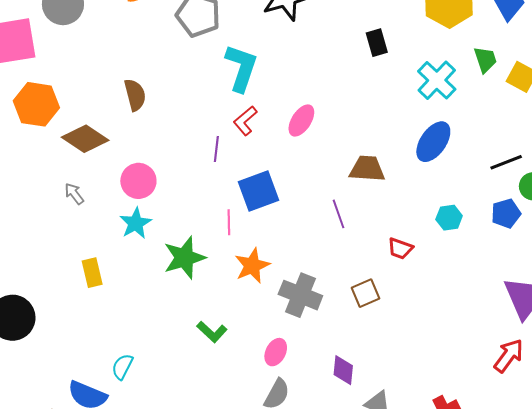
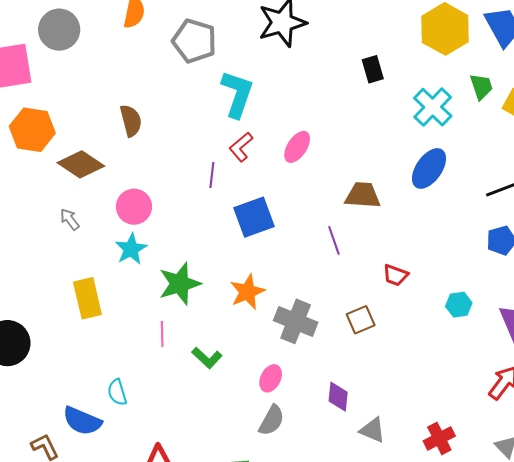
cyan hexagon: (449, 218) -> (459, 305), moved
pink line: (229, 222) -> (162, 334), moved
yellow rectangle: (92, 273) -> (87, 298), size x1.4
cyan semicircle: (122, 367) -> (117, 392), turned -44

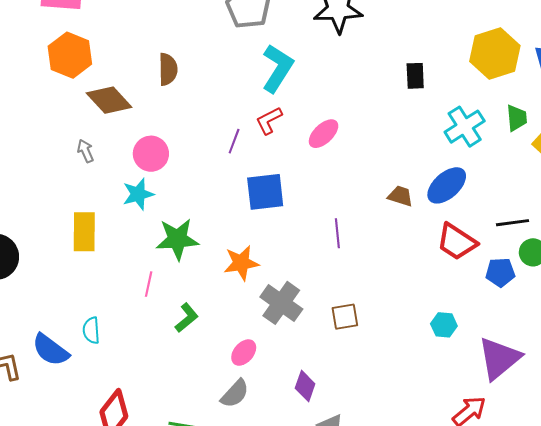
brown trapezoid: (363, 195) -> (400, 196), moved, size x0.7
red trapezoid: (396, 275) -> (457, 242), moved, size x1.6
green L-shape: (207, 358) -> (187, 318), turned -96

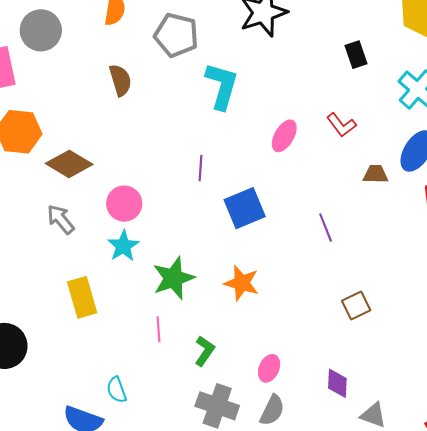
brown semicircle: (168, 69) -> (120, 80), moved
red L-shape: (269, 121) -> (341, 125), moved, turned -84
gray arrow: (85, 151) -> (61, 219), size x1.4
orange star: (241, 263) -> (242, 283), turned -30
gray cross: (281, 303) -> (217, 406), moved

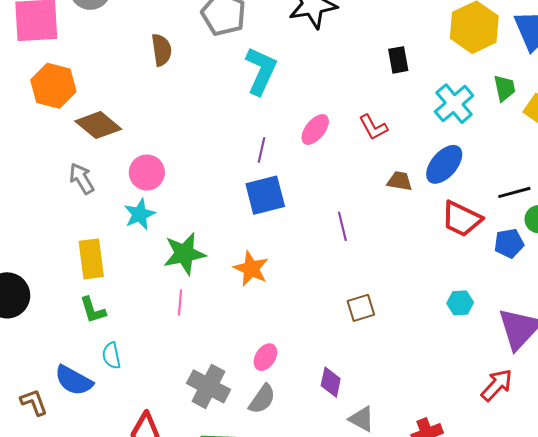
purple line: (201, 168) -> (262, 150), moved
pink line: (159, 329) -> (180, 303), moved
green L-shape: (205, 351) -> (93, 310), moved, turned 120

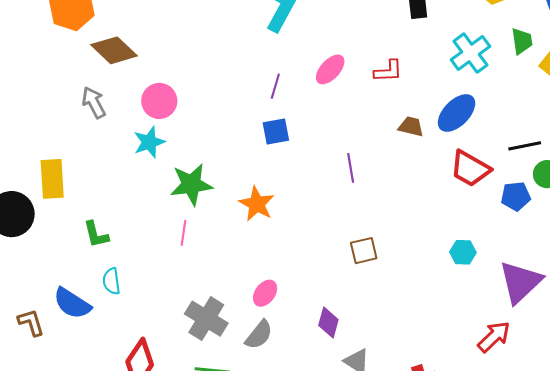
red L-shape: (373, 127) -> (388, 71), turned -68
blue square: (265, 195) -> (276, 131), size x0.7
yellow rectangle: (91, 259) -> (52, 179), moved

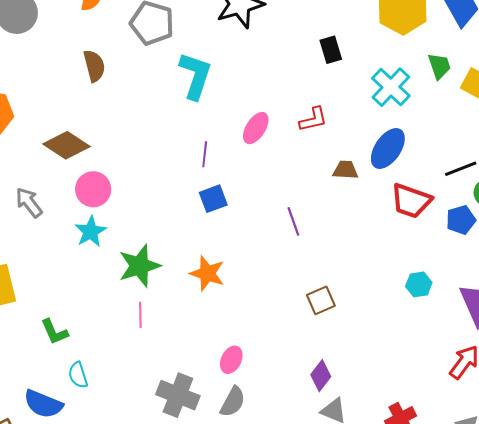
brown diamond: (114, 50) -> (67, 145), moved
purple diamond: (328, 323) -> (321, 376), moved, turned 32

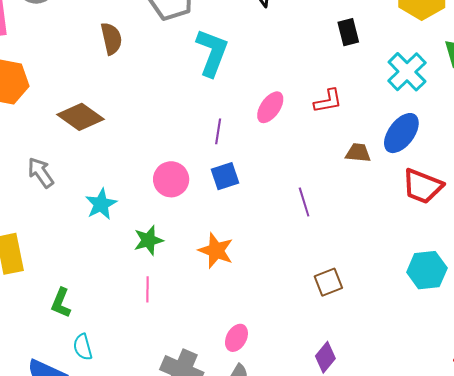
pink circle: (93, 189) -> (171, 179), moved
green star: (139, 266) -> (148, 240), size x0.7
cyan hexagon: (419, 284) -> (427, 270), size x1.5
green L-shape: (54, 332) -> (61, 303), turned 44

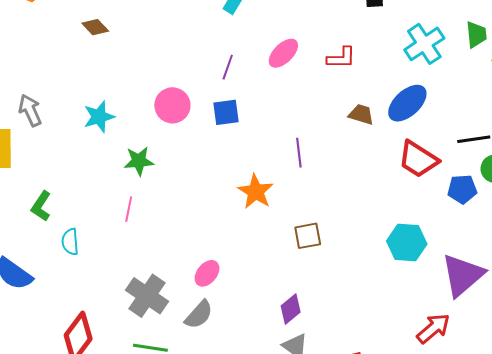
brown diamond: (80, 117) -> (95, 27), size x0.6
gray arrow: (41, 173) -> (30, 110), moved
orange star: (216, 251) -> (256, 192), moved
cyan semicircle: (83, 347) -> (70, 242), moved

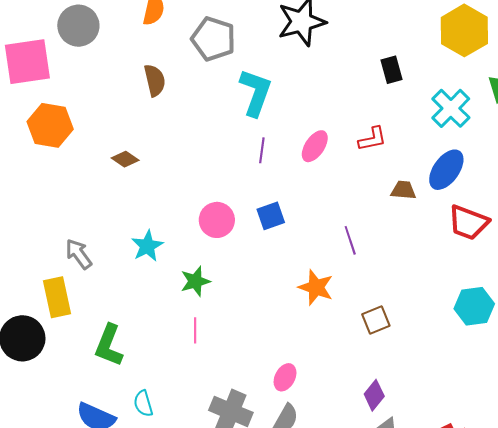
purple line: (228, 67) -> (262, 150), moved
green L-shape: (41, 206) -> (109, 345), size x1.4
cyan semicircle: (70, 242) -> (143, 403), moved

